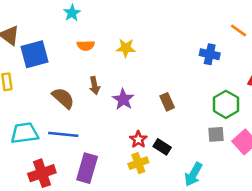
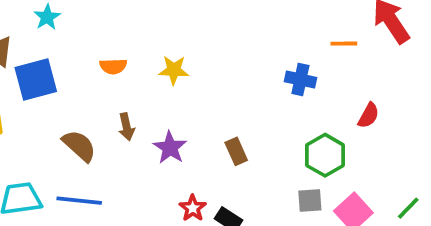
cyan star: (72, 13) -> (47, 17), moved
orange line: (238, 30) -> (344, 44), turned -36

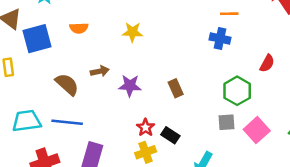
orange line: (344, 44) -> (229, 14), moved
orange semicircle: (113, 66) -> (79, 28), moved
brown arrow: (126, 127) -> (100, 71), turned -90
purple star: (170, 148) -> (130, 86), turned -30

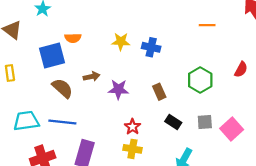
blue square: (37, 39) -> (52, 56), moved
blue cross: (220, 39) -> (151, 47), moved
green hexagon: (237, 91) -> (200, 80), moved
black rectangle: (170, 135) -> (173, 122), moved
yellow cross: (146, 152) -> (132, 149), turned 30

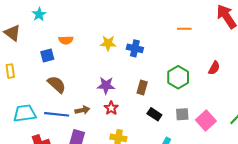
blue square: (52, 56) -> (47, 56), size x0.6
brown arrow: (92, 77) -> (82, 110), moved
brown rectangle: (159, 92) -> (142, 88), turned 40
red star: (132, 127) -> (111, 108), moved

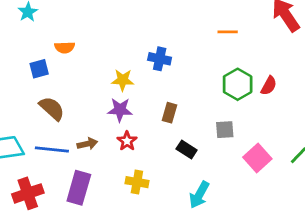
yellow star: (108, 43) -> (123, 80), moved
green hexagon: (178, 77) -> (238, 84), moved
gray square: (182, 114) -> (225, 130), moved

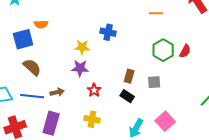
blue square: (39, 69) -> (23, 39), size x1.5
brown rectangle: (170, 113) -> (129, 76), moved
red star: (127, 141) -> (94, 90), moved
pink square: (257, 158) -> (165, 121), moved

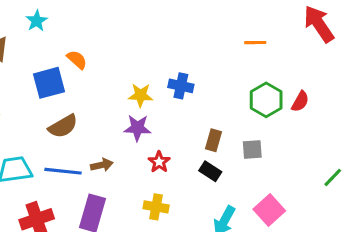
orange semicircle: (41, 24) -> (77, 60), turned -136
blue cross: (108, 32) -> (181, 86), moved
brown semicircle: (32, 67) -> (63, 126), turned 108

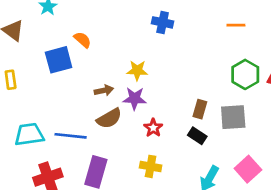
blue cross: (181, 86) -> (163, 22), moved
brown semicircle: (63, 126) -> (109, 118), moved
gray square: (252, 150) -> (233, 117), size x1.5
brown arrow: (102, 165) -> (104, 90), moved

